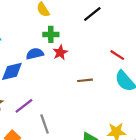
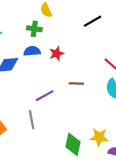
green cross: (51, 34) -> (34, 29), moved
purple line: (24, 106) -> (45, 96), moved

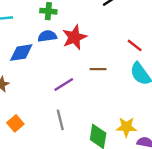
red star: (57, 54) -> (74, 37), size x1.5
gray line: (32, 120) -> (60, 120), moved

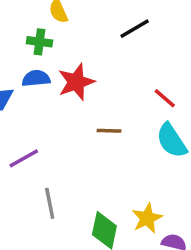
purple line: (64, 84) -> (24, 158), moved
yellow star: (126, 127) -> (147, 218), turned -30

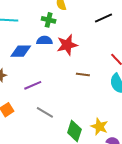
gray line: (50, 203) -> (45, 112), turned -54
yellow star: (147, 218) -> (99, 127), turned -30

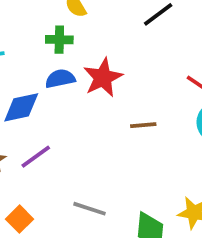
purple line: (33, 85) -> (36, 157), moved

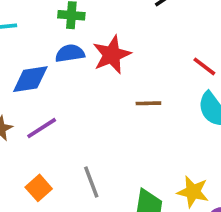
gray line: (89, 209) -> (91, 182), turned 48
orange square: (19, 219) -> (39, 188), moved

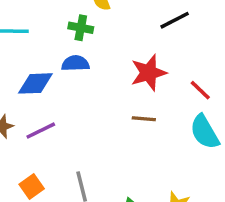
red star: (112, 55) -> (149, 73), moved

